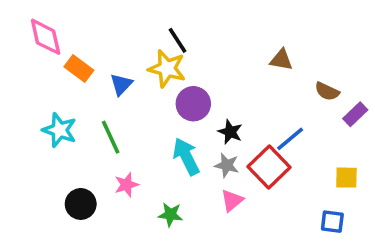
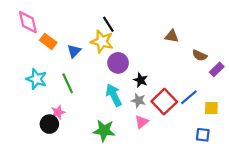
blue line: (290, 139) -> (189, 97), moved
pink star: (126, 185) -> (58, 112), moved
green star: (170, 215) -> (104, 131), size x1.5

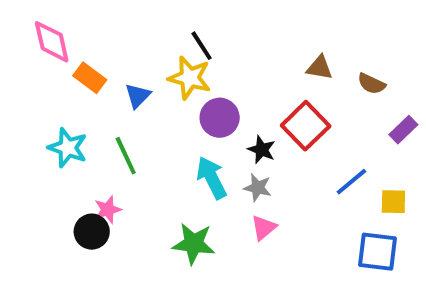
brown semicircle: (200, 55) -> (371, 84), moved
red square: (164, 102) -> (306, 126), moved
blue square: (203, 135) -> (377, 252), size x1.5

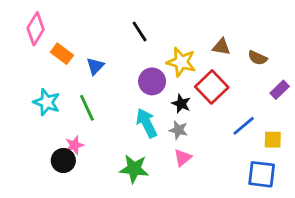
pink diamond: (52, 42) -> (36, 29), turned 44
yellow star: (190, 78) -> (181, 62), moved

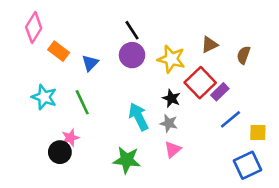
brown triangle: (221, 47) -> (209, 45), turned -36
brown semicircle: (257, 58) -> (244, 55), turned 84
purple circle: (152, 81) -> (132, 55), moved
purple rectangle: (280, 90) -> (220, 92), moved
blue square: (262, 174) -> (247, 165), turned -32

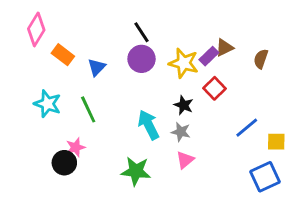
red square: (200, 83) -> (214, 88), size x0.7
purple rectangle: (220, 92) -> (209, 56), moved

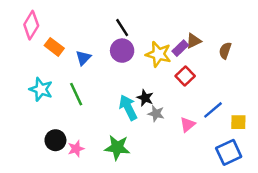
black star: (184, 105) -> (145, 98), moved
pink star: (76, 147) -> (76, 149), moved
pink triangle: (185, 160) -> (188, 124), moved

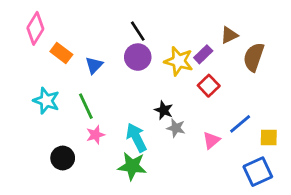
brown triangle: (194, 41) -> (229, 35), moved
brown semicircle: (225, 51) -> (254, 57), size x1.5
cyan arrow: (128, 107) -> (136, 138), moved
pink star: (76, 149) -> (95, 135), moved

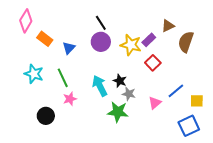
cyan arrow: (136, 138) -> (100, 86), moved
green star: (132, 166) -> (118, 112), moved

